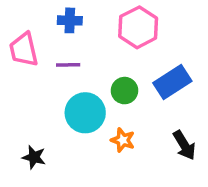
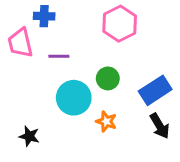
blue cross: (70, 20) -> (44, 16), moved
blue rectangle: (172, 82) -> (155, 90), moved

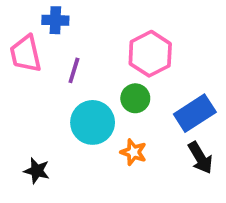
pink hexagon: (120, 24) -> (150, 54), moved
purple line: (59, 56) -> (74, 70), turned -72

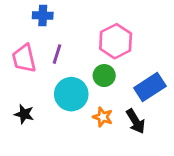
pink trapezoid: (26, 54) -> (24, 58), moved
black arrow: (200, 158) -> (136, 121), moved
black star: (37, 171) -> (24, 114), moved

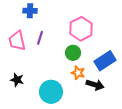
cyan circle: (71, 94) -> (51, 92), moved
orange star: (103, 117) -> (78, 73), moved
black arrow: (136, 121) -> (95, 85), turned -42

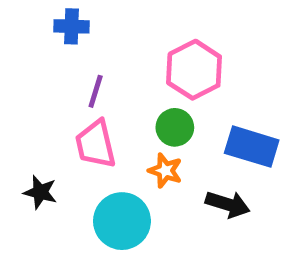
pink trapezoid: (17, 41) -> (96, 144), moved
blue rectangle: (105, 61) -> (252, 147), turned 50
orange star: (78, 73) -> (165, 171), moved

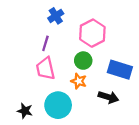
blue cross: (72, 26) -> (56, 16), moved, turned -35
black star: (40, 192) -> (25, 111), moved

